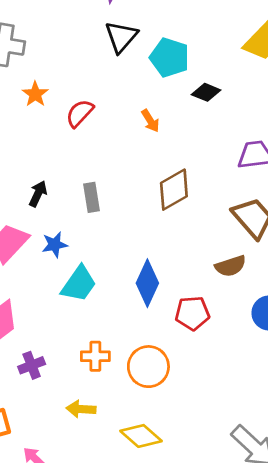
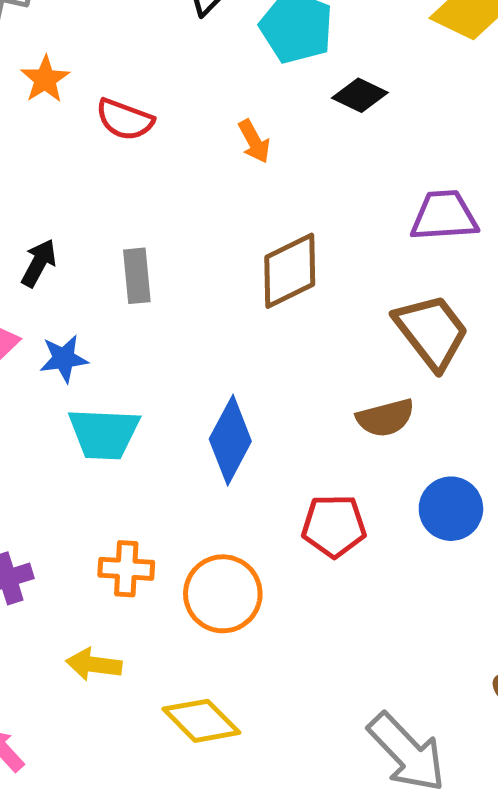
red semicircle: (80, 113) -> (125, 120), turned -116
cyan trapezoid: (79, 284) -> (104, 434), turned 54
red pentagon: (192, 313) -> (334, 526), moved

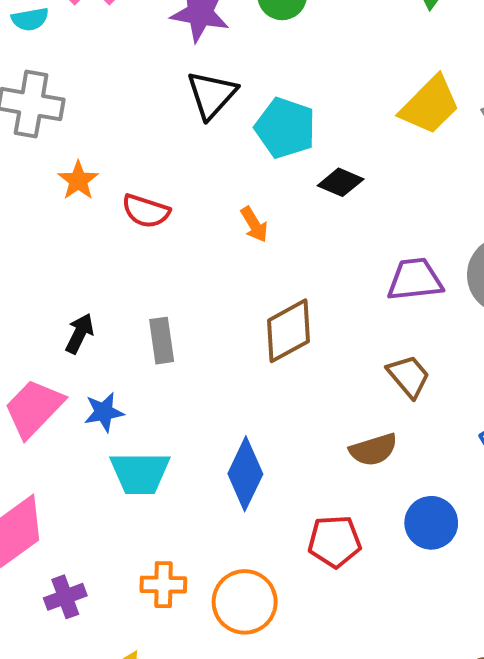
brown trapezoid: (432, 332) -> (409, 376), size x0.7

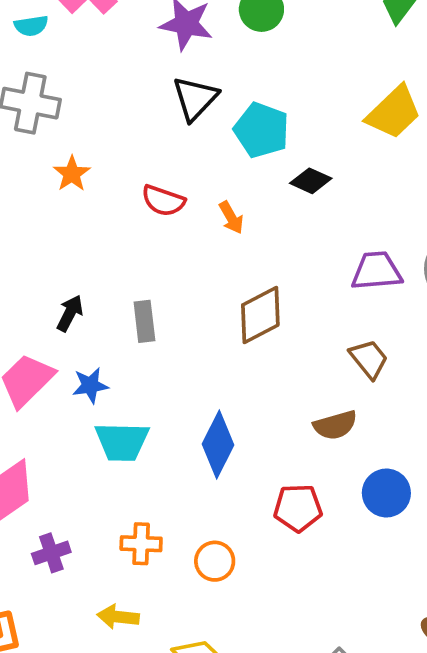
red semicircle: (146, 211) -> (163, 201), moved
orange circle: (245, 602) -> (215, 561), size x0.7

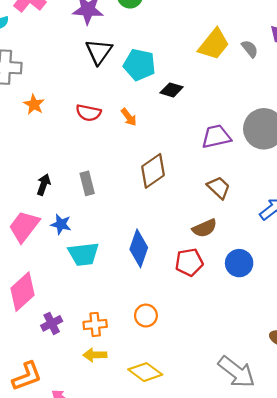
blue star: (90, 385) -> (61, 224), turned 30
red pentagon: (298, 508) -> (189, 262), moved
orange cross: (141, 544) -> (95, 324), moved

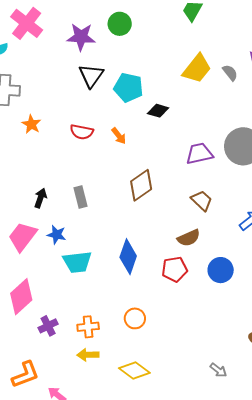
gray arrow: (237, 372) -> (218, 370), size x0.5

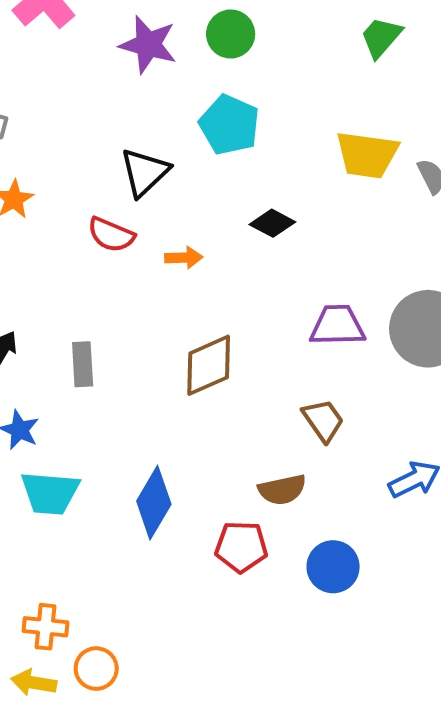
yellow trapezoid: (197, 69) -> (367, 155), turned 48
black triangle: (91, 76) -> (145, 172), moved
cyan pentagon: (128, 88) -> (229, 125), moved
orange arrow: (119, 136) -> (184, 258), turned -66
orange circle: (135, 318) -> (96, 669), moved

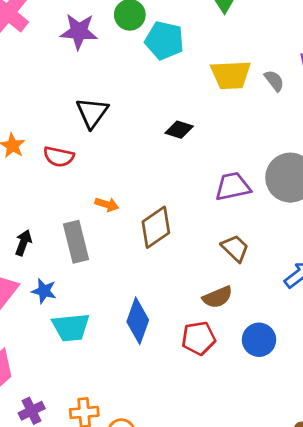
cyan pentagon: (229, 125) -> (164, 40), moved
red semicircle: (111, 235) -> (59, 157), moved
orange arrow: (184, 258) -> (107, 204), moved, turned 30
gray rectangle: (83, 364) -> (76, 242), size x1.4

